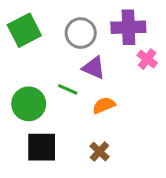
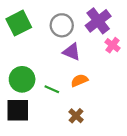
purple cross: (128, 27) -> (98, 21), turned -35
green line: (68, 89) -> (52, 89), moved
black square: (42, 147) -> (18, 110), moved

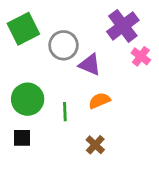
gray circle: (62, 25) -> (63, 45), moved
green line: (52, 89) -> (65, 112), turned 64
black square: (18, 110) -> (22, 138), size x0.6

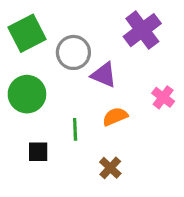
pink cross: (141, 56) -> (163, 97), moved
green circle: (28, 99) -> (27, 94), moved
black square: (22, 138) -> (38, 152), moved

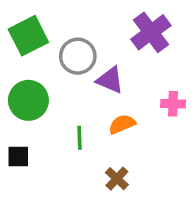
pink cross: (163, 97) -> (173, 104), turned -35
black square: (38, 152) -> (18, 156), moved

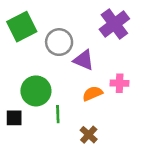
green circle: (28, 100) -> (36, 91), moved
pink cross: (173, 104) -> (120, 83), moved
green line: (79, 138) -> (58, 114), moved

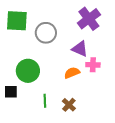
green square: (22, 27) -> (17, 21), turned 30
purple triangle: (84, 60) -> (80, 49), moved
green line: (58, 114) -> (45, 101), moved

